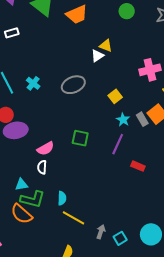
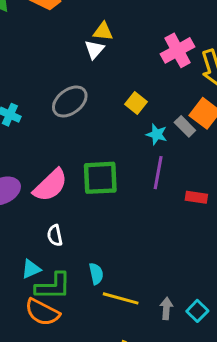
green square: (80, 138) -> (100, 178), size x1.4
pink semicircle: (46, 149) -> (50, 185), moved, size x1.4

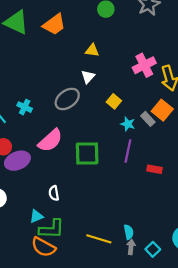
white triangle: (94, 49) -> (88, 77), moved
pink semicircle: (50, 185) -> (50, 140), moved
cyan semicircle: (96, 274) -> (129, 232), moved

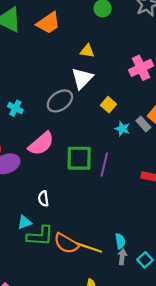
white triangle: (88, 77) -> (82, 78), size x1.5
purple line: (128, 151) -> (104, 165), moved
orange semicircle: (43, 247) -> (66, 243), moved

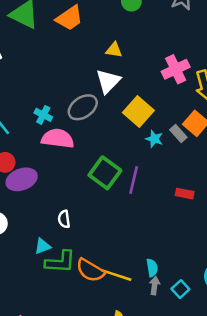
yellow square: (108, 105) -> (138, 112), size x1.6
cyan cross: (15, 108) -> (43, 115), moved
pink semicircle: (41, 144) -> (58, 138), moved, turned -132
green square: (79, 158) -> (105, 173), turned 36

